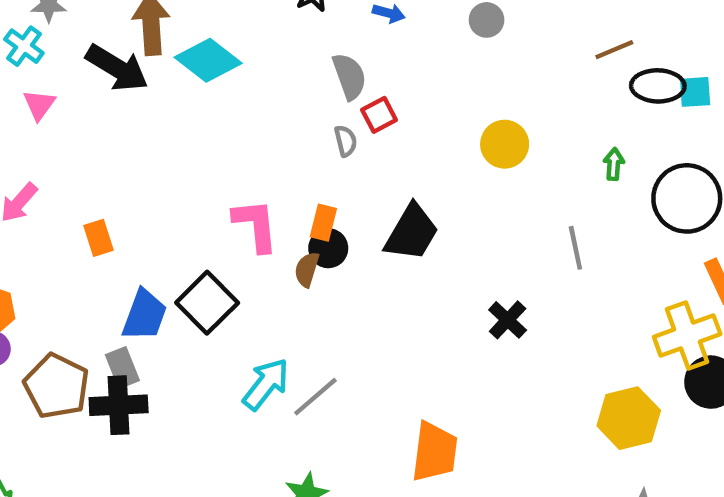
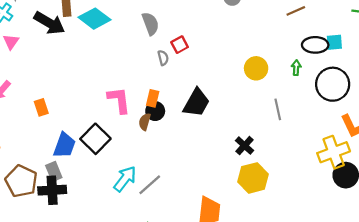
gray semicircle: (349, 76) -> (150, 24), moved
black ellipse: (658, 86) -> (315, 45), moved
cyan square: (695, 92) -> (334, 42), moved
yellow circle: (505, 144) -> (256, 68), moved
yellow hexagon: (629, 418) -> (253, 178), moved

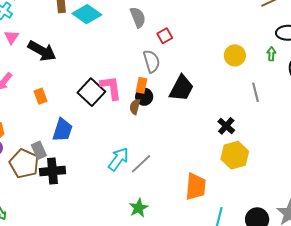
black arrow: (49, 23) -> (42, 51), moved
gray semicircle: (163, 58) -> (152, 61), moved, size x1.6
black square: (95, 139) -> (91, 92), moved
gray rectangle: (54, 172) -> (39, 150), moved

